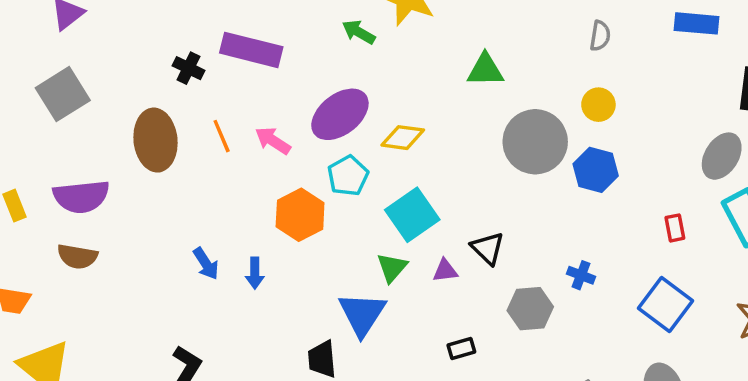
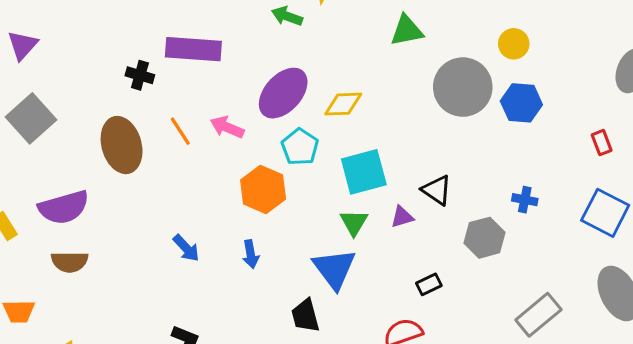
cyan square: (412, 215) -> (364, 172), turned 30
blue arrow: (255, 273) -> (251, 254), moved

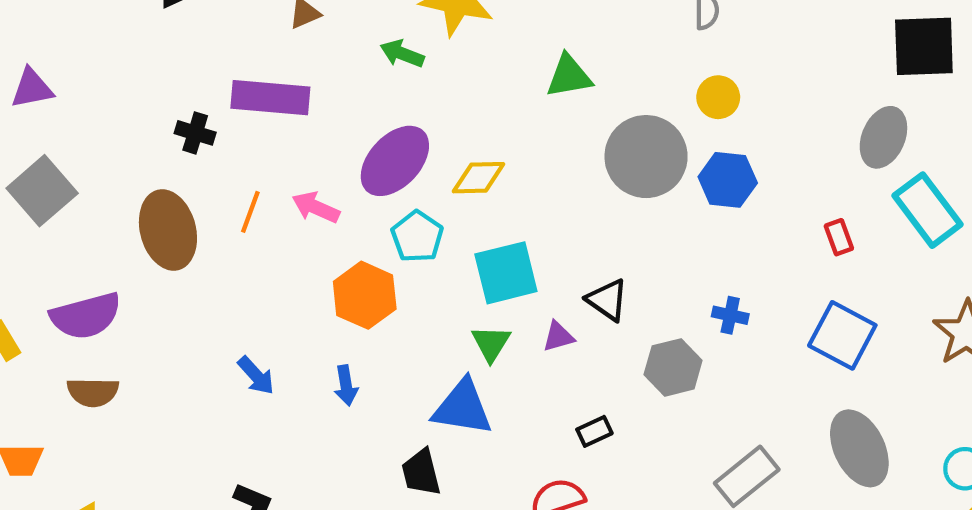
purple triangle: (23, 45) -> (32, 88), turned 36
orange line: (180, 131) -> (250, 212), turned 52
blue triangle: (334, 269) -> (463, 408), turned -45

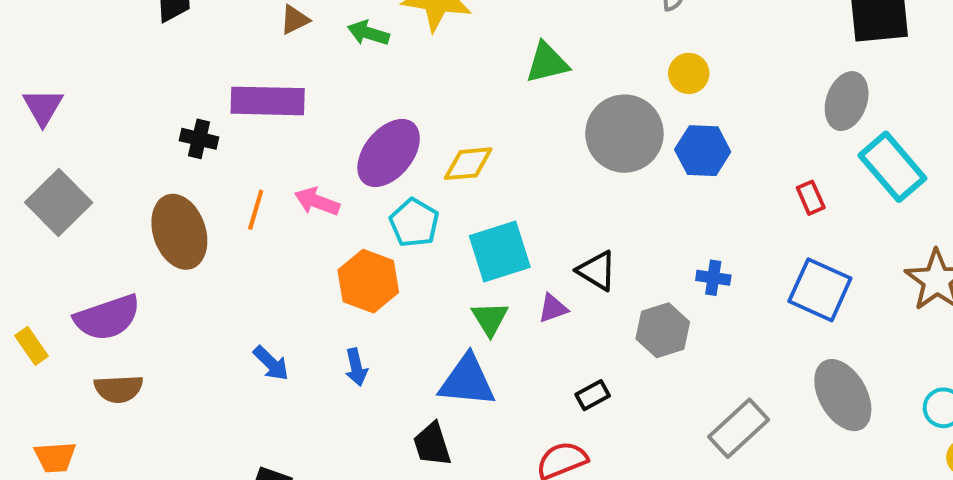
green arrow: (402, 54) -> (368, 33), moved
purple triangle: (32, 88) -> (43, 107), turned -45

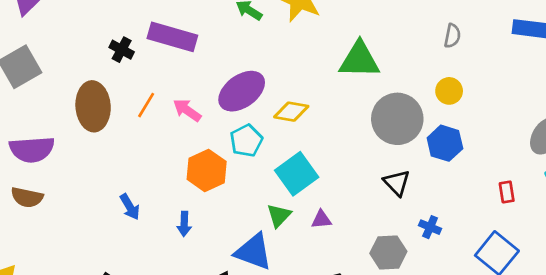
green triangle: (547, 63) -> (359, 60), size x1.4
cyan square: (500, 251) -> (297, 174), turned -33
black triangle: (597, 271) -> (397, 183), moved

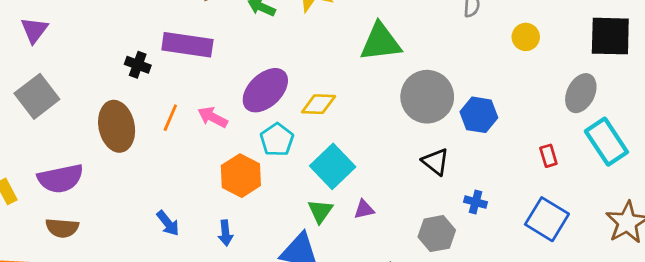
yellow circle: (449, 91) -> (526, 37), moved

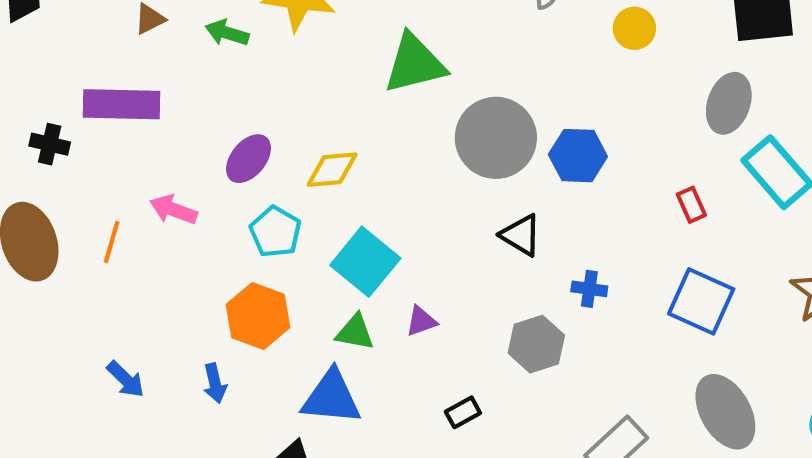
purple ellipse: (265, 90) -> (248, 159), size x0.7
orange line: (170, 118) -> (112, 242), moved
orange hexagon: (241, 176) -> (258, 316), moved
green triangle: (320, 211) -> (355, 332), turned -48

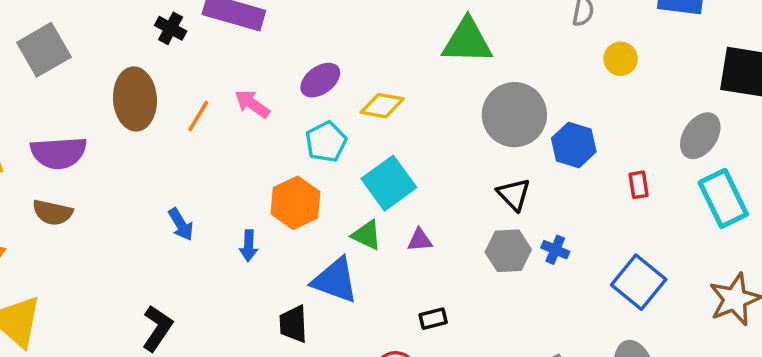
yellow circle: (634, 28) -> (621, 59), moved
red rectangle: (691, 205) -> (639, 185), moved
gray hexagon: (536, 344) -> (508, 251), moved

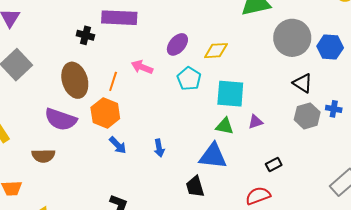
purple semicircle: (59, 153) -> (61, 119), moved, turned 36
cyan square: (389, 183) -> (230, 94), turned -36
orange hexagon: (295, 203) -> (105, 113), moved

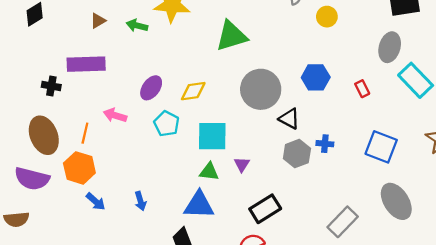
gray circle: (292, 38) -> (261, 89), moved
purple triangle: (255, 122) -> (242, 164), turned -35
black rectangle: (274, 165) -> (265, 209), size x1.8

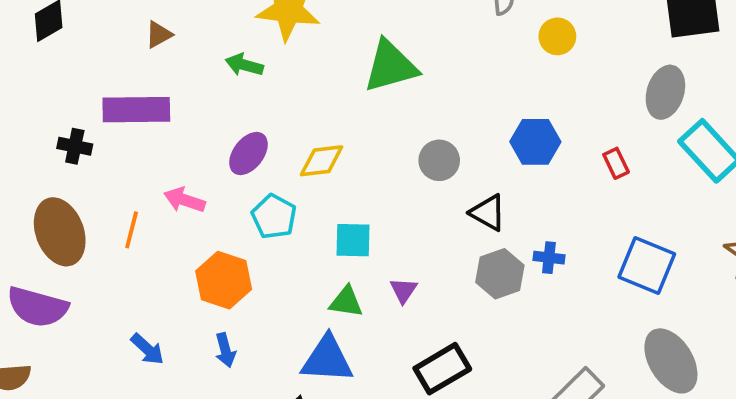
green arrow: (137, 26) -> (244, 65), moved
gray circle: (261, 89) -> (439, 160), size x0.6
cyan square: (212, 136) -> (353, 240), size x0.7
orange hexagon: (79, 168) -> (224, 280), moved

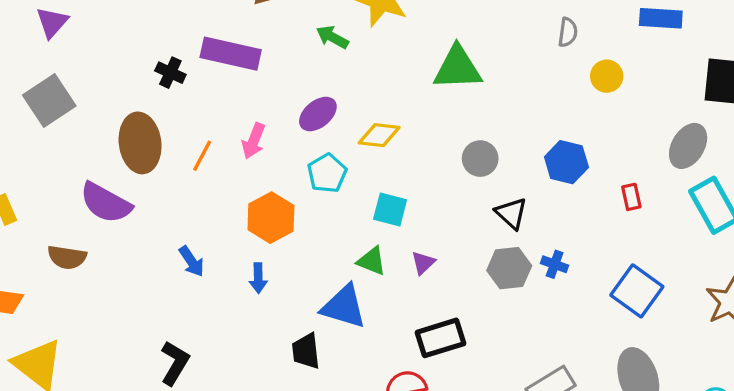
pink arrow: (184, 200) -> (254, 141), turned -100

